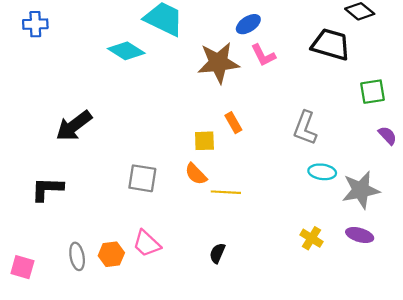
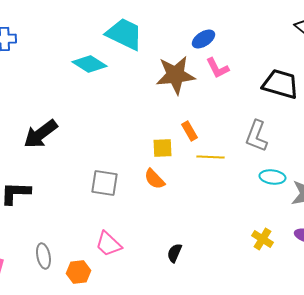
black trapezoid: (331, 44) -> (280, 84), moved
yellow line: (226, 192) -> (210, 157), moved
orange hexagon: (111, 254) -> (78, 272), moved

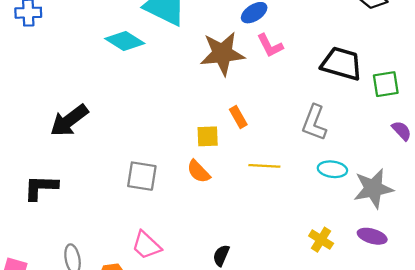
yellow line: (210, 157) -> (264, 166), moved

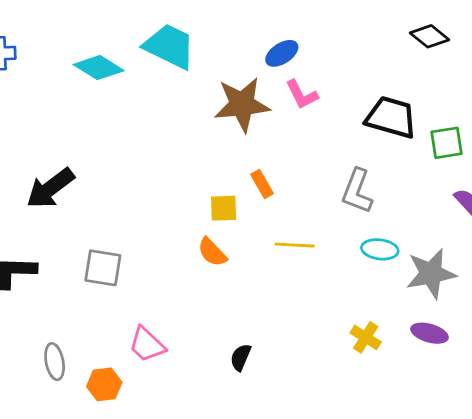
cyan diamond: (125, 41) -> (99, 68), moved
gray square: (142, 176) -> (103, 268), moved

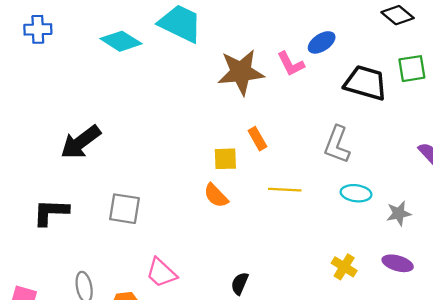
blue ellipse: (282, 53) -> (322, 42), moved
green square: (447, 143) -> (412, 69), moved
gray star: (431, 274) -> (399, 213), size x0.6

